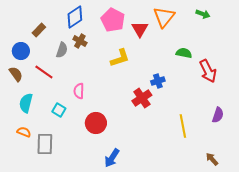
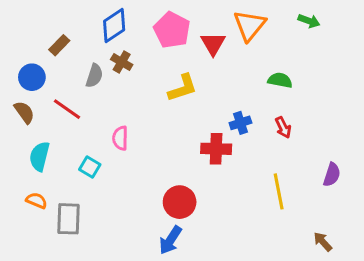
red arrow: (208, 71) -> (283, 127), moved, size x0.6
red cross: (142, 98) -> (216, 149), turned 36
red circle: (96, 123) -> (180, 202), moved

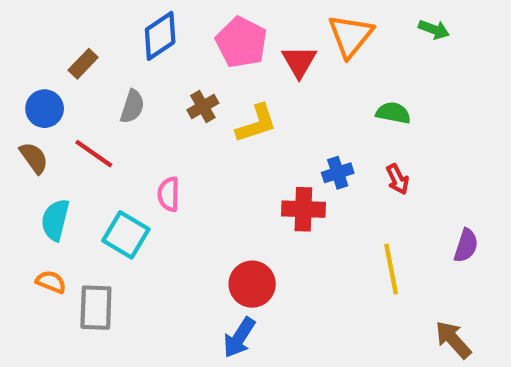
brown cross: (122, 62) -> (203, 106), moved, turned 30
cyan square: (90, 167) -> (126, 235), size x1.5
brown arrow: (323, 242) -> (453, 340), size x1.4

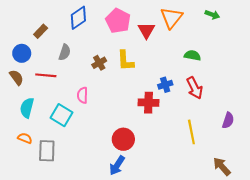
brown cross: (203, 106) -> (99, 63), moved
yellow L-shape: (256, 124) -> (125, 61), turned 105
red line: (94, 154) -> (46, 75), turned -30
red arrow: (398, 179) -> (195, 88), size x1.5

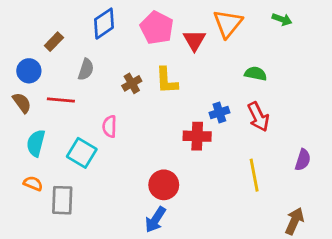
brown arrow: (222, 166) -> (294, 221), turned 66

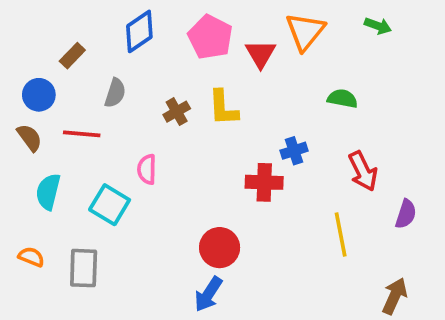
red arrow: (258, 117) -> (363, 171), moved
orange semicircle: (33, 183) -> (31, 257), moved

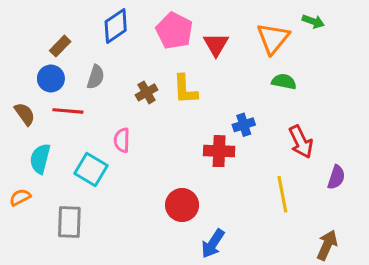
orange triangle: (305, 31) -> (273, 38), moved
blue circle: (39, 95) -> (51, 79), moved
orange semicircle: (31, 257) -> (20, 197), moved, turned -50
blue arrow: (208, 294) -> (213, 244), moved

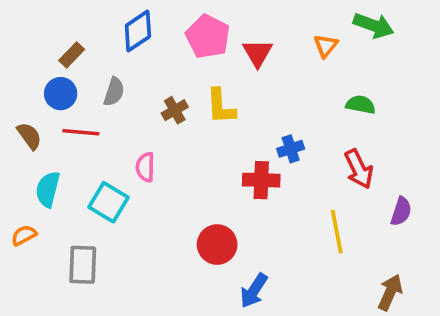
green arrow: (313, 21) -> (374, 25), size x1.5
orange triangle: (273, 38) -> (326, 46), size x0.6
green semicircle: (284, 82) -> (361, 105), moved

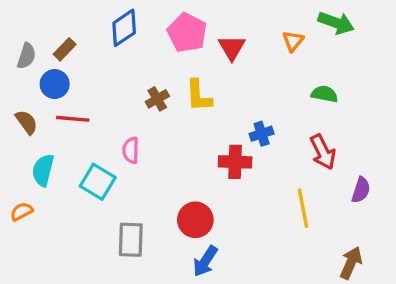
gray semicircle: (114, 92) -> (26, 56), moved
gray rectangle: (83, 265) -> (131, 240), moved
blue arrow: (254, 291) -> (205, 261), moved

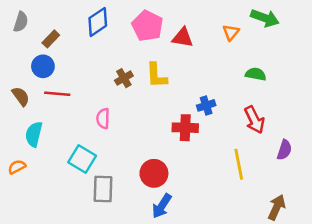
red triangle: (232, 48) -> (183, 38), turned -50
gray semicircle: (26, 56) -> (21, 22), moved
cyan square: (98, 182) -> (82, 159), moved

